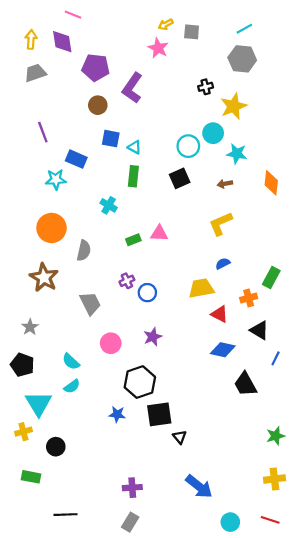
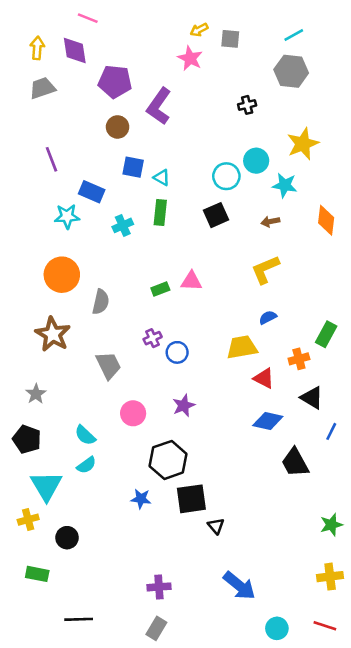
yellow star: (234, 106) -> (303, 144), moved
cyan cross: (109, 205) -> (123, 225), moved, turned 35

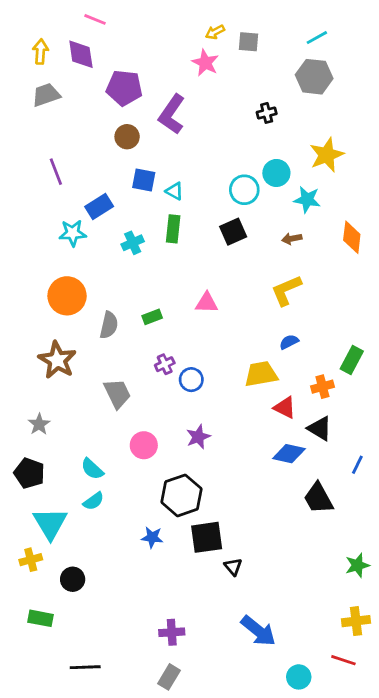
blue rectangle: (92, 192) -> (99, 206), turned -55
green rectangle: (160, 289) -> (152, 317), moved
black triangle: (312, 398) -> (320, 428), moved
red line: (325, 626) -> (343, 660), moved

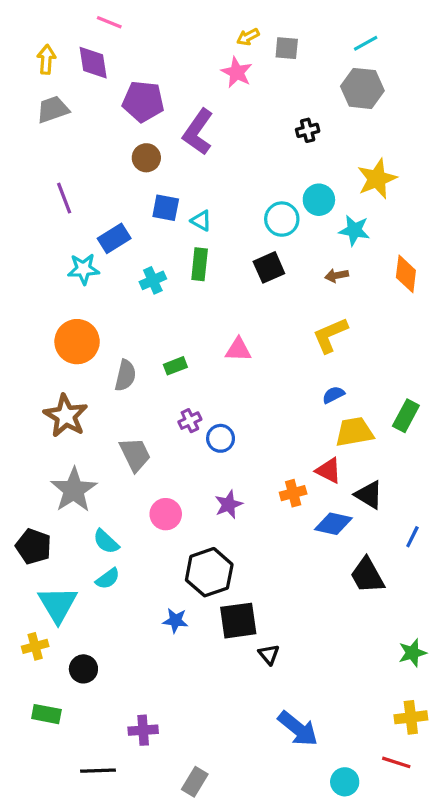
yellow trapezoid: (261, 374) -> (354, 432), moved
orange cross: (322, 387) -> (293, 493), moved
gray star: (39, 424) -> (74, 490), moved, size x1.8
purple cross: (172, 632) -> (143, 730), moved

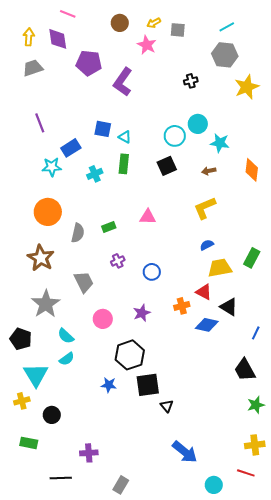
brown circle: (146, 158) -> (120, 23), moved
yellow star: (377, 179) -> (247, 87), moved
blue circle: (221, 438) -> (152, 272), moved
black trapezoid: (367, 575) -> (245, 370), moved

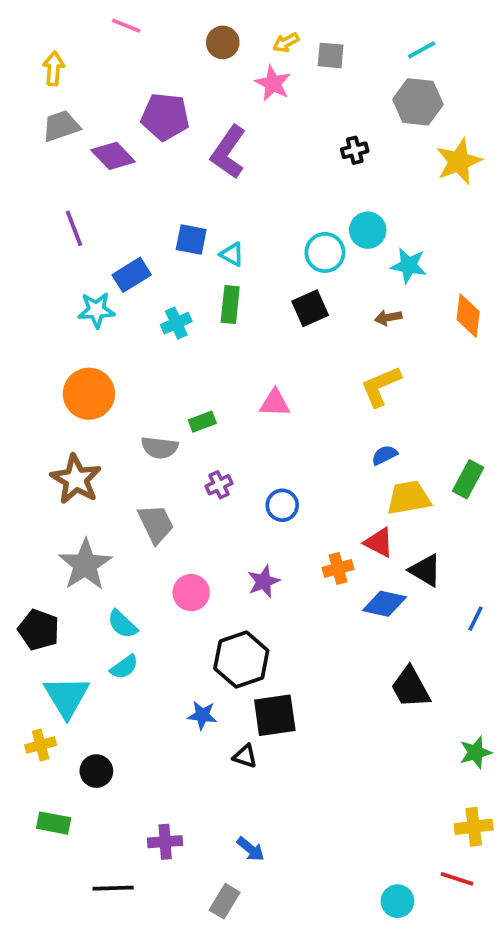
purple diamond: (58, 39) -> (113, 156), moved, turned -35
gray semicircle: (78, 233) -> (160, 448), moved, turned 84
black trapezoid: (245, 370) -> (410, 687), moved
black triangle: (167, 406) -> (245, 756), moved, turned -32
blue arrow: (185, 452) -> (251, 849), moved, size x0.6

